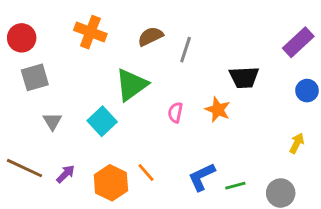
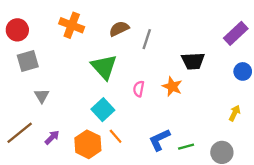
green triangle: (131, 85) -> (104, 67), turned -36
cyan square: (102, 121) -> (103, 110), moved
brown line: (25, 168) -> (20, 133), turned -64

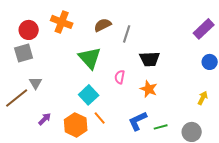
red circle: (17, 30) -> (29, 30), moved
black trapezoid: (193, 61) -> (150, 59), moved
orange star: (172, 87) -> (149, 89), moved
brown line: (20, 133) -> (17, 98), moved

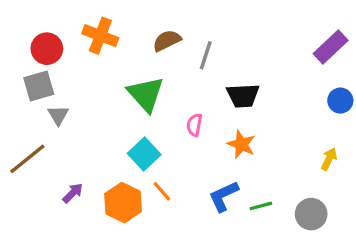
gray triangle: (36, 83) -> (58, 115), moved

